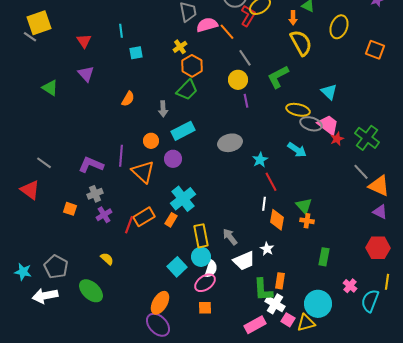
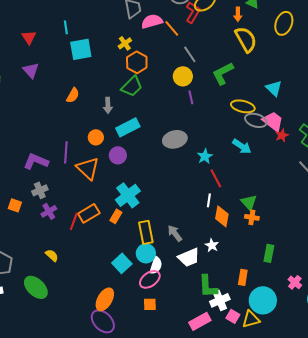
cyan square: (136, 53) -> (81, 49), size x1.6
orange rectangle: (280, 281) -> (243, 277), moved
white cross: (275, 304) -> (220, 300), turned 36

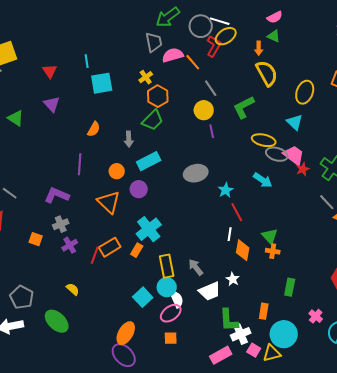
yellow ellipse: (284, 23) -> (305, 92), moved
purple line: (66, 152) -> (80, 164), moved
white semicircle: (156, 265) -> (177, 299), turned -42

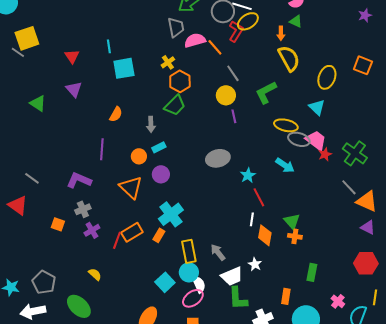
cyan rectangle: (149, 161) -> (159, 147), moved, size x0.6
green L-shape: (229, 320) -> (238, 298), moved

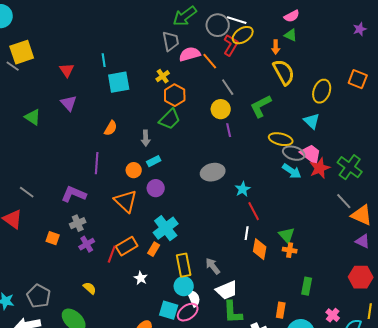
red star: (325, 154) -> (320, 168), size x1.5
cyan arrow: (285, 165) -> (292, 171), moved
white star: (255, 264) -> (141, 278), moved
cyan square: (165, 282) -> (169, 310), moved, turned -30

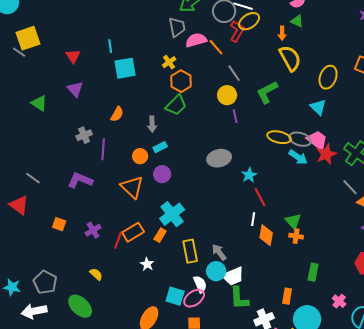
yellow ellipse: (281, 139) -> (279, 137), moved
gray cross: (78, 223) -> (84, 135), moved
cyan circle: (184, 286) -> (216, 271), moved

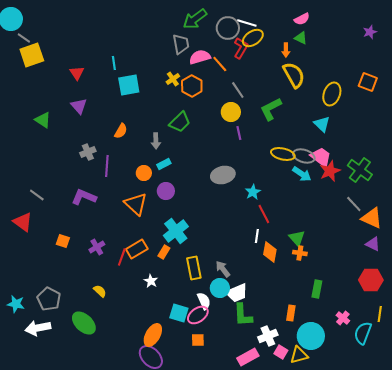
gray line: (19, 52) -> (24, 38), moved
orange hexagon: (181, 81) -> (192, 86), moved

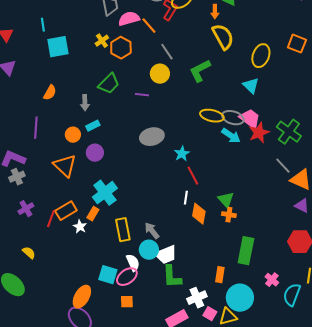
purple line: (239, 133) -> (142, 95), moved, turned -72
gray cross: (88, 152) -> (17, 177), moved
white star: (151, 281) -> (80, 227), moved
green rectangle: (317, 289) -> (246, 251), size x1.5

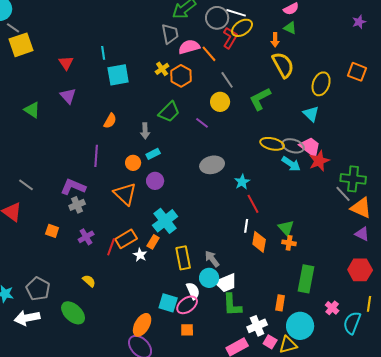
purple line: (142, 95) -> (202, 123), turned 32
green cross: (289, 132) -> (353, 179), moved, turned -30

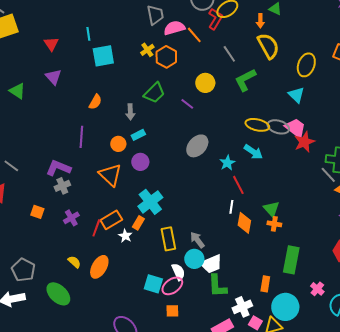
gray line: (227, 80) -> (229, 54), moved
cyan arrow: (291, 164) -> (253, 152), moved
gray ellipse: (212, 165) -> (197, 146), turned -35
orange ellipse: (142, 325) -> (99, 267), moved

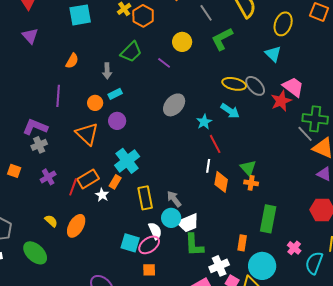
gray ellipse: (278, 127) -> (255, 86), turned 30
pink trapezoid: (295, 128) -> (293, 87), moved

